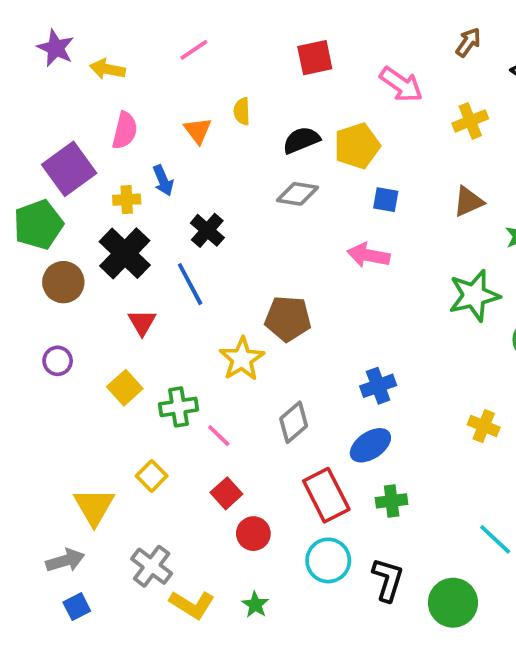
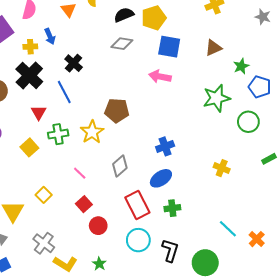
blue square: (386, 200) -> (169, 47), size x1.6
green cross: (179, 407) -> (58, 134), moved

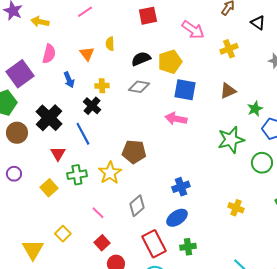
yellow cross: (30, 47) -> (102, 86), moved

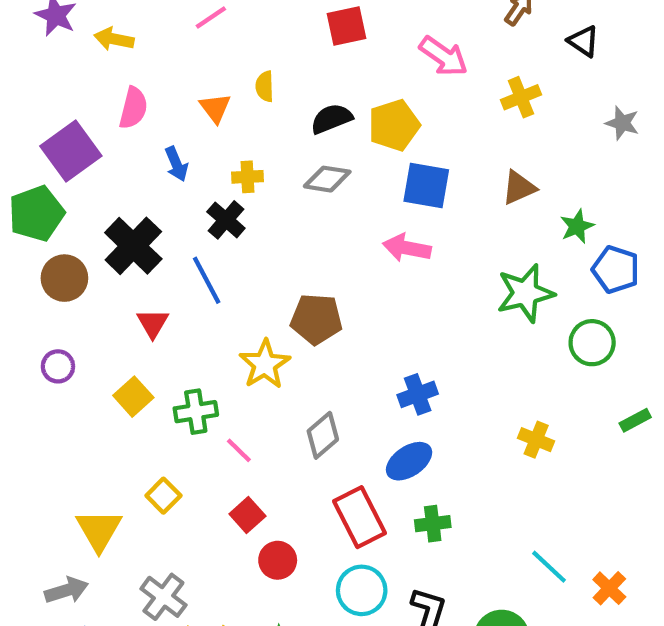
green cross: (77, 175) -> (196, 412), moved

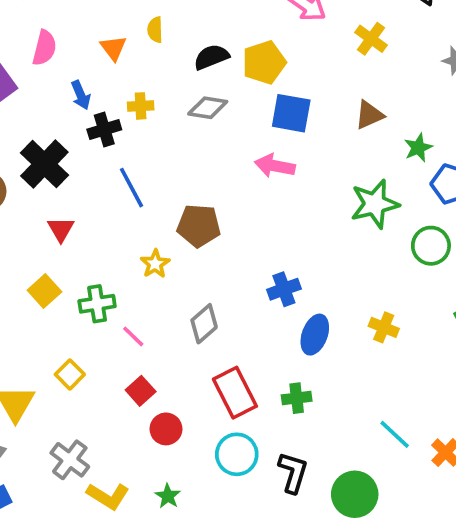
yellow cross: (521, 97) -> (371, 39), turned -32
black cross: (226, 220) -> (104, 130), moved, turned 32
blue line: (207, 280) -> (132, 188), moved
yellow star: (265, 364) -> (155, 264), size x0.7
blue ellipse: (409, 461) -> (315, 335), moved, turned -36

